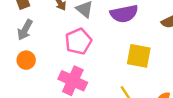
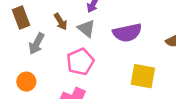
gray arrow: (25, 30) -> (37, 44), moved

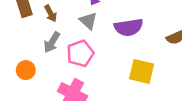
brown arrow: (61, 22) -> (51, 13), moved
gray arrow: (37, 44) -> (52, 42), moved

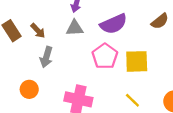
gray triangle: (88, 21) -> (75, 28), turned -30
pink pentagon: (80, 53) -> (105, 56), moved

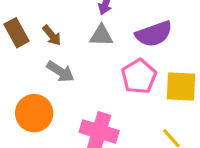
gray arrow: (46, 57) -> (60, 72), turned -78
orange circle: (29, 89) -> (34, 113), size x1.5

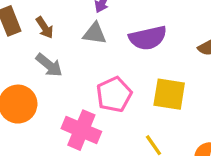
pink pentagon: (139, 76) -> (114, 94), moved

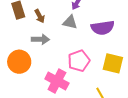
gray arrow: (49, 65) -> (40, 39), turned -42

